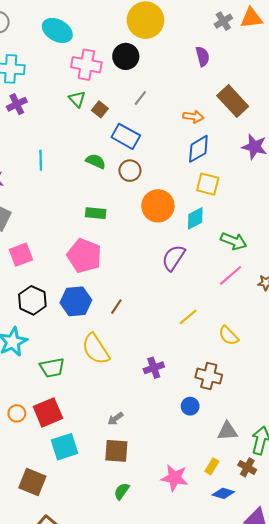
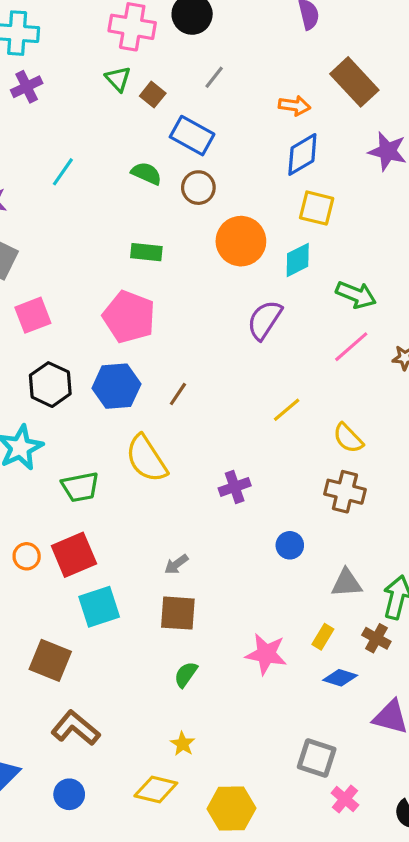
cyan line: (41, 160) -> (63, 172), turned 36
brown cross: (209, 376) -> (345, 492), moved

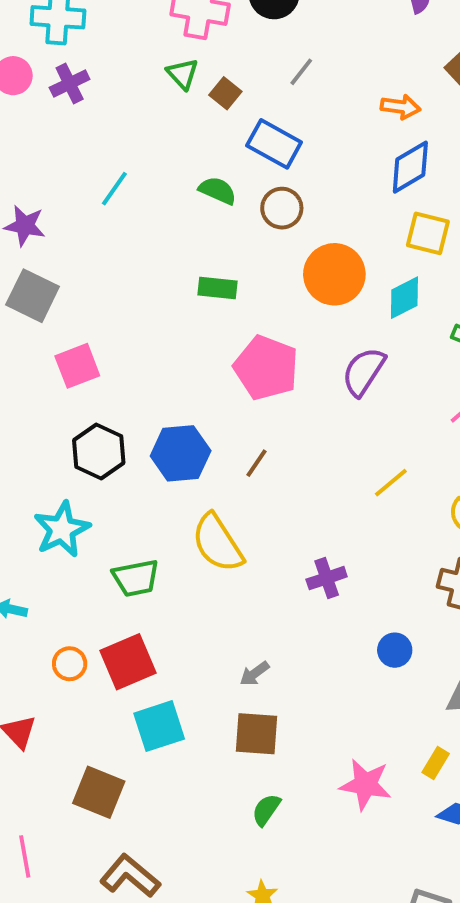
pink pentagon: (129, 317) -> (266, 368), moved

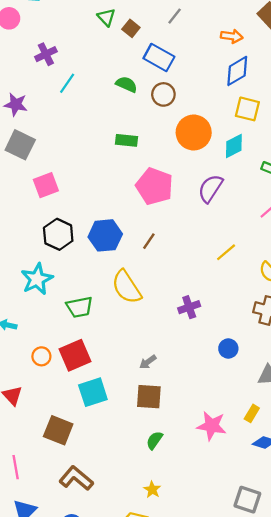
purple cross: (70, 83) -> (46, 54), moved

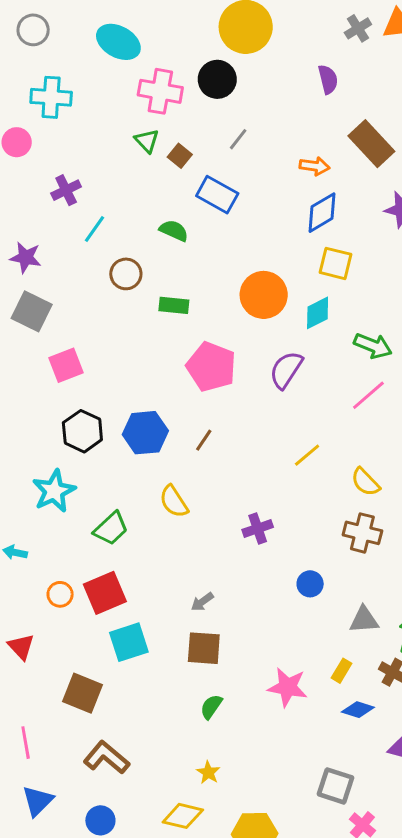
brown circle: (163, 94) -> (126, 274), moved
yellow semicircle: (126, 287) -> (174, 502), size x0.7
green trapezoid: (79, 307) -> (111, 528), turned -32

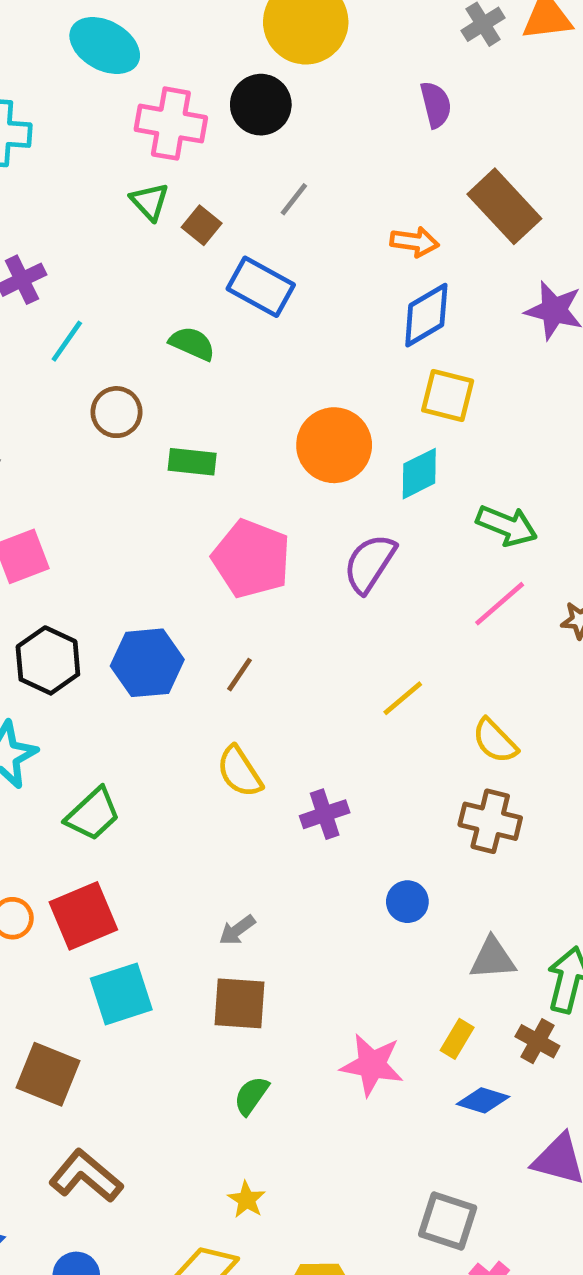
yellow semicircle: (174, 502) -> (239, 772), moved

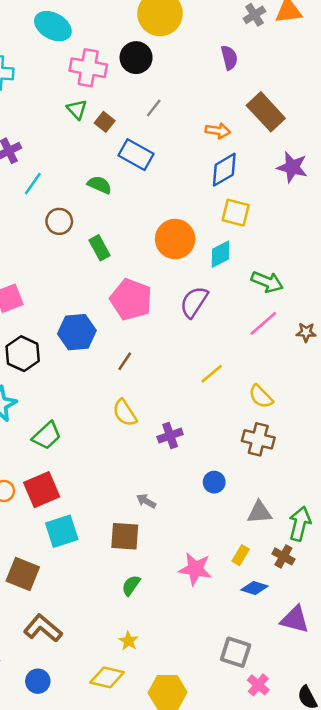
green rectangle: (192, 462) -> (100, 248), turned 55
blue hexagon: (147, 663) -> (77, 332), moved
gray arrow: (237, 930) -> (146, 501), moved, turned 66

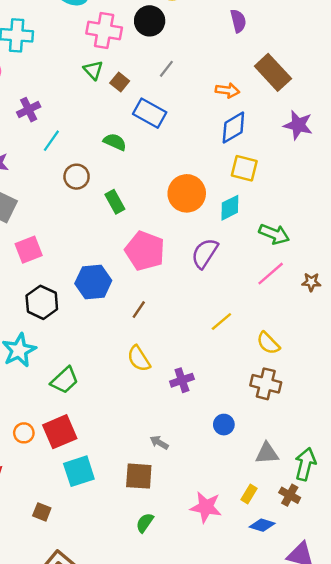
brown square: (23, 574) -> (42, 512), size x0.6

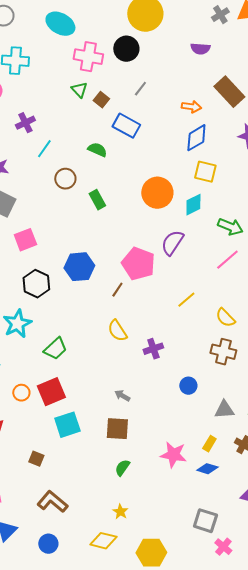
purple semicircle: (238, 21) -> (200, 49), turned 108
pink pentagon: (145, 251) -> (138, 264), moved
gray arrow: (159, 442) -> (122, 396), moved
blue diamond: (262, 525) -> (207, 469), moved

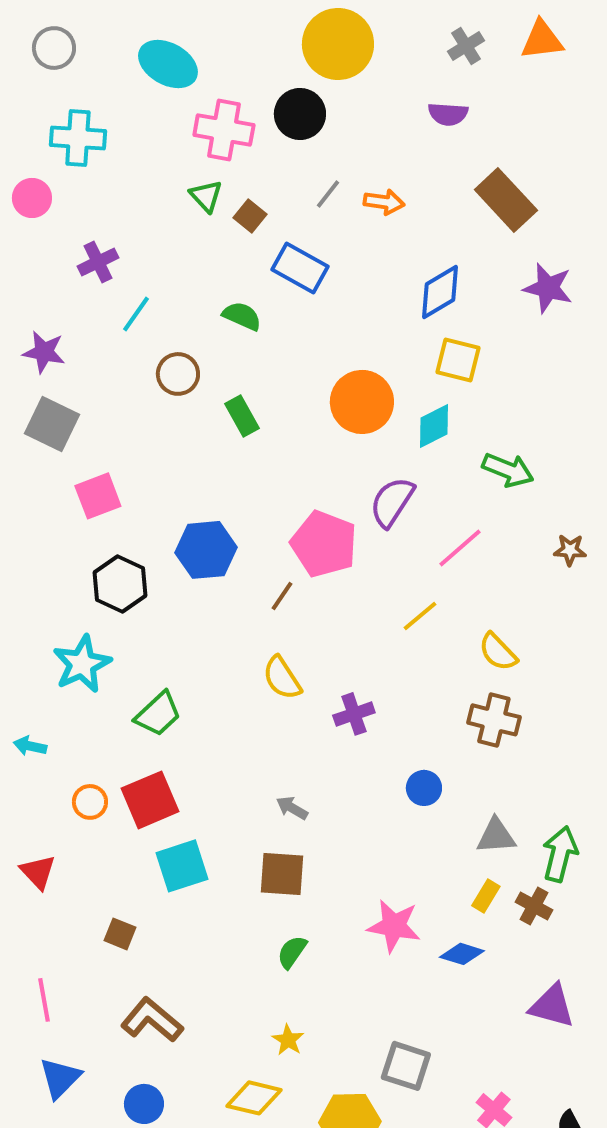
gray cross: (220, 15) -> (466, 46), moved
orange arrow: (191, 107) -> (384, 202), moved
pink line: (227, 260) -> (460, 548), moved
yellow rectangle: (209, 444) -> (486, 896), moved
gray square: (205, 521) -> (406, 1066), moved

